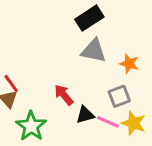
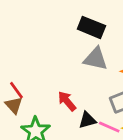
black rectangle: (89, 18) -> (91, 27), turned 55

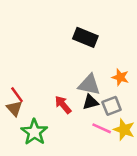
gray triangle: (96, 59) -> (89, 85), moved
black triangle: (87, 120) -> (90, 102), moved

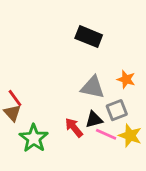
black triangle: (90, 102) -> (94, 119), moved
red arrow: (63, 105) -> (74, 128), moved

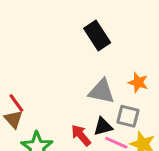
black rectangle: (89, 37) -> (97, 36), turned 35
gray square: (117, 110) -> (128, 116), turned 35

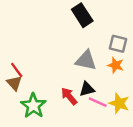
orange star: (138, 82) -> (116, 65), moved
gray square: (128, 116) -> (118, 44), moved

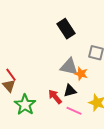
orange star: (116, 65) -> (81, 74), moved
pink line: (98, 102) -> (74, 111), moved

